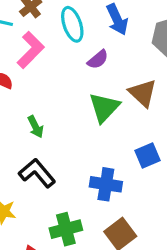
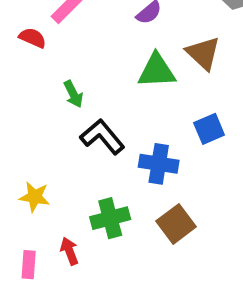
green triangle: (104, 107) -> (157, 71), turned 44
black L-shape: (37, 173) -> (102, 137), moved

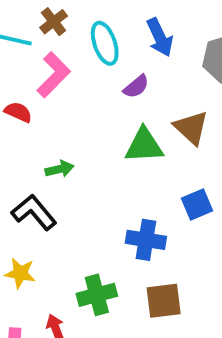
green arrow: (73, 94) -> (60, 169), turned -76
black L-shape: (102, 137) -> (34, 212), moved
brown square: (176, 224) -> (164, 301), turned 30

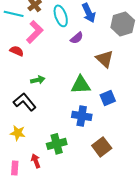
green triangle: (144, 145) -> (81, 85), moved
brown square: (164, 301) -> (102, 147), moved, turned -30

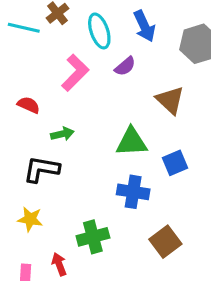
pink L-shape: (35, 32) -> (75, 73), moved
red semicircle: (17, 51) -> (29, 105), moved
black L-shape: (25, 102) -> (41, 169), turned -40

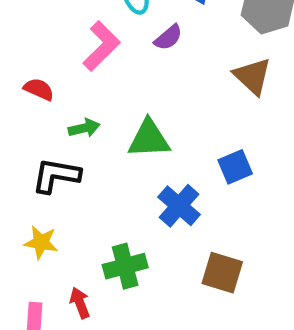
brown triangle: (170, 100) -> (252, 76), moved
green triangle: (132, 142) -> (149, 139), moved
blue cross: (133, 192) -> (179, 206), turned 32
brown square: (165, 242) -> (222, 273), turned -36

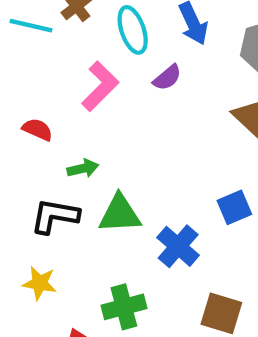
green triangle: (149, 139) -> (120, 214), moved

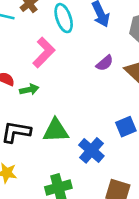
purple semicircle: (167, 78) -> (105, 63), moved
green arrow: (83, 168) -> (29, 90), moved

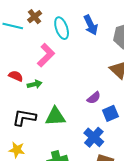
purple semicircle: (105, 63) -> (94, 98), moved
blue cross: (91, 150) -> (94, 137), moved

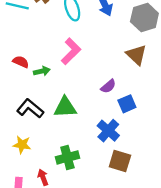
pink L-shape: (46, 55) -> (71, 51), moved
black L-shape: (24, 118) -> (30, 108), turned 30

